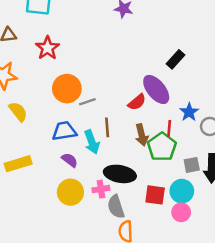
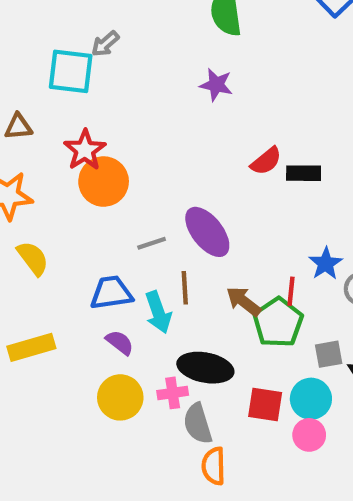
black rectangle: (175, 59) -> (304, 173), turned 48
orange circle: (67, 89) -> (104, 182), moved
purple ellipse: (156, 89) -> (207, 232), moved
red semicircle: (137, 102) -> (266, 161), moved
brown arrow: (142, 135) -> (244, 301), turned 140

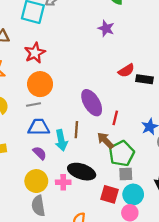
orange circle: (104, 182) -> (40, 84), moved
gray line: (152, 243) -> (33, 105), moved
red line: (291, 291) -> (115, 118), moved
gray square: (329, 354) -> (126, 174), moved
gray semicircle: (198, 424) -> (38, 206), moved

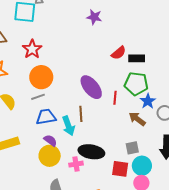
brown arrow: (105, 140) -> (137, 119), moved
green pentagon: (122, 153) -> (136, 84), moved, turned -30
yellow circle: (36, 181) -> (50, 156), moved

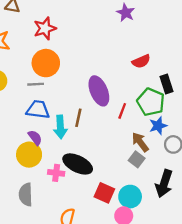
black rectangle: (137, 58) -> (166, 84), moved, turned 56
gray square: (132, 148) -> (137, 159), moved, turned 32

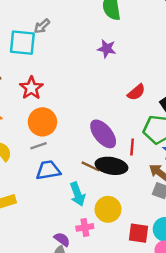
brown line: (78, 118) -> (91, 166), turned -60
cyan arrow: (60, 127) -> (78, 194), moved
purple semicircle: (35, 138) -> (62, 239), moved
yellow circle: (29, 155) -> (108, 209), moved
black ellipse: (78, 164) -> (111, 166), moved

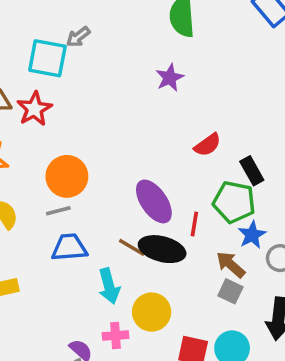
purple star: (107, 49) -> (170, 78), turned 30
red star: (31, 88) -> (34, 109), moved

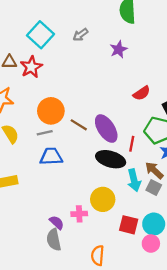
gray arrow: (78, 37) -> (80, 35), moved
cyan square: (47, 58) -> (40, 35), turned 30
brown line: (132, 247) -> (79, 125), moved
cyan arrow: (109, 286) -> (134, 180), moved

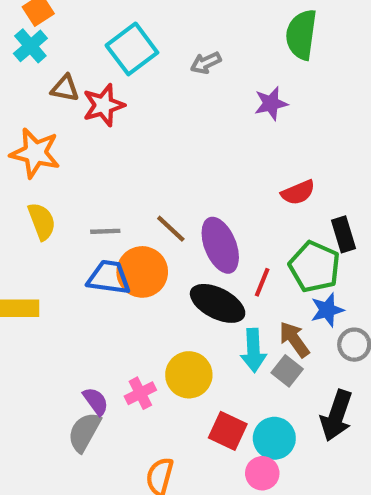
orange circle: (51, 111) -> (142, 272), moved
pink cross: (79, 214) -> (140, 393), turned -35
gray semicircle: (54, 240) -> (84, 432), turned 30

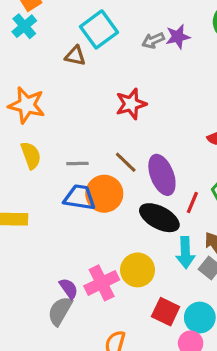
brown triangle: (65, 88) -> (75, 56), moved
purple star: (271, 104) -> (178, 37), moved
red star: (104, 105) -> (131, 104), moved
pink cross: (140, 393) -> (102, 283), size x1.5

